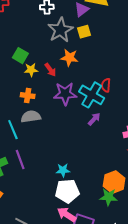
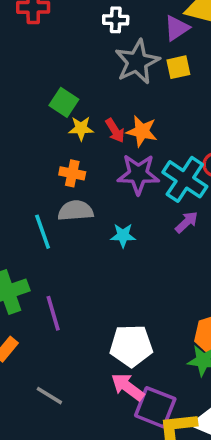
orange star: (69, 58) -> (142, 131), moved
purple line: (20, 159) -> (53, 313), moved
cyan star: (63, 170) -> (123, 235), moved

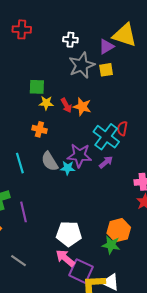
green square: (64, 102) -> (37, 87), turned -35
purple star: (138, 174) -> (79, 155), moved
gray semicircle: (76, 211) -> (50, 161), moved, turned -120

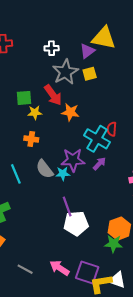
red arrow: (66, 105) -> (53, 95), moved, size x1.5
purple line: (23, 212) -> (67, 207), moved
white pentagon: (69, 234) -> (76, 223), moved
pink arrow: (65, 258) -> (59, 268), moved

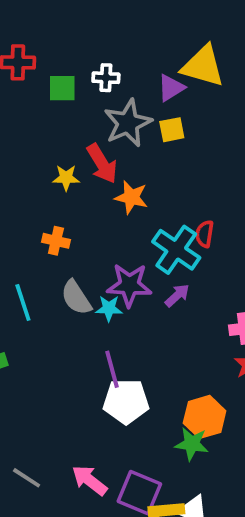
green square: (24, 98) -> (62, 88), moved
yellow star: (35, 113) -> (66, 178), moved

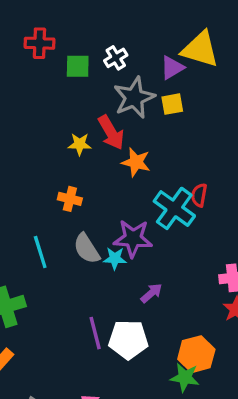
white cross: (106, 78) -> (116, 58), turned -35
purple arrow: (177, 295) -> (151, 293), moved
purple line: (112, 369) -> (95, 333), moved

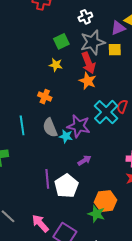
green square: (78, 66) -> (61, 41), moved, turned -35
red arrow: (111, 132) -> (88, 63), moved
white pentagon: (128, 340) -> (66, 186), turned 30

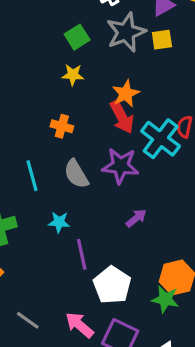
red arrow: (88, 63) -> (122, 117), moved
orange star: (88, 81) -> (126, 94), turned 30
cyan star: (66, 136) -> (59, 222), moved
white pentagon: (66, 186) -> (112, 285), moved

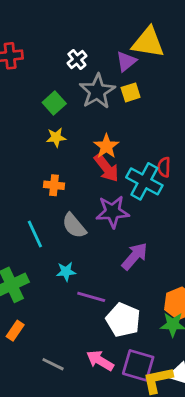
purple arrow: (136, 218) -> (135, 256), size x1.5
purple line: (82, 254) -> (91, 297), turned -52

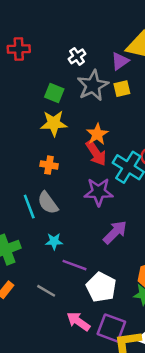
green square: (54, 103) -> (54, 93), turned -30
yellow star: (56, 137) -> (54, 123), size x1.5
gray semicircle: (74, 226) -> (48, 203), moved
gray line: (53, 364) -> (46, 291), moved

